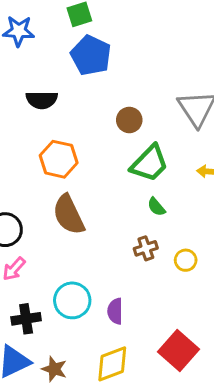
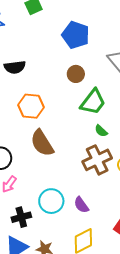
blue pentagon: (91, 55) -> (76, 35), moved
brown cross: (146, 248) -> (97, 160), size x1.8
purple semicircle: (115, 311) -> (81, 205), turned -30

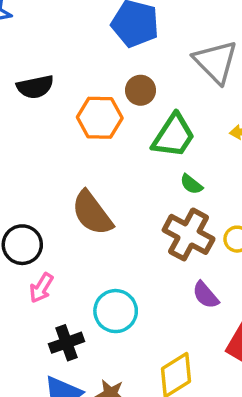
orange hexagon: (31, 106) -> (100, 118), moved
brown cross: (97, 160) -> (189, 234), turned -32
purple semicircle: (81, 205) -> (206, 295), moved

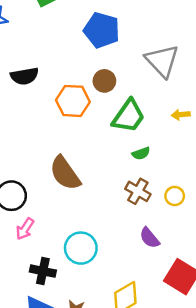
green semicircle: (191, 184) -> (141, 153), turned -60
brown cross: (189, 234) -> (138, 191), size x0.7
black cross: (67, 343) -> (43, 271), turned 30

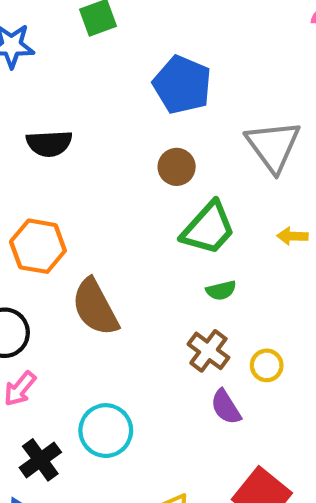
orange hexagon: (73, 101) -> (38, 246), moved
purple semicircle: (149, 238) -> (226, 407), moved
black cross: (43, 271) -> (40, 460), turned 35

